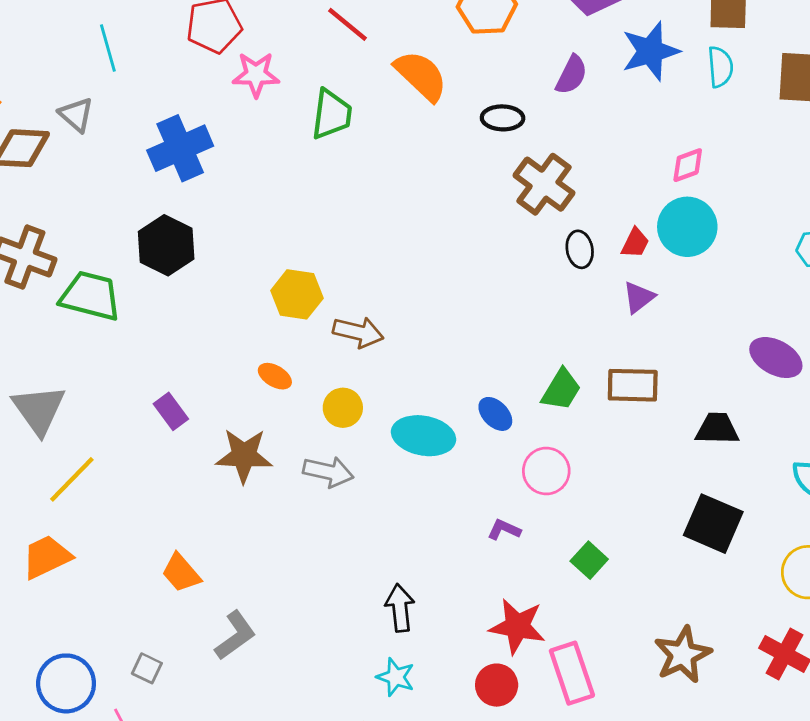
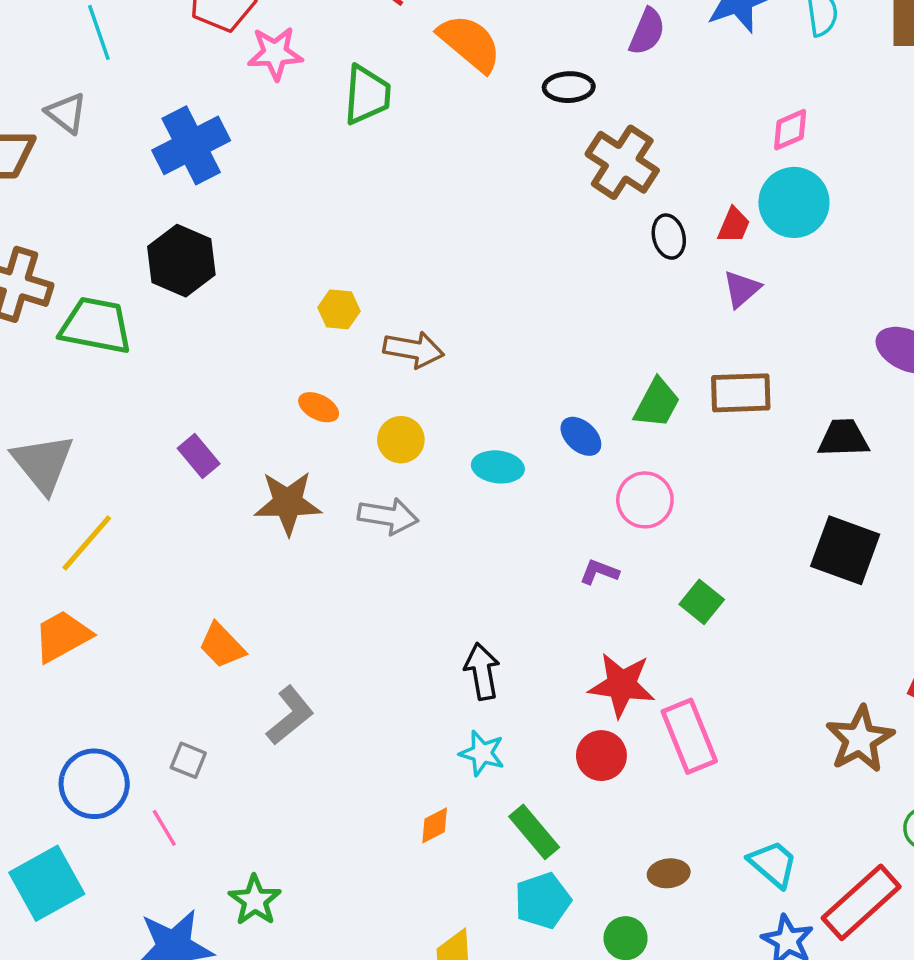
yellow hexagon: (297, 294) -> (339, 309), size x0.7
cyan ellipse: (424, 436) -> (498, 467), size x0.7
brown star: (683, 655) -> (860, 739), moved

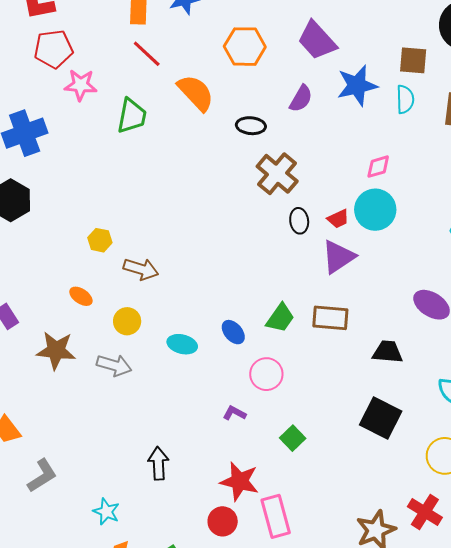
red trapezoid: (734, 225) -> (338, 219), turned 35
purple triangle: (742, 289) -> (338, 257), size x1.5
cyan star: (482, 753) -> (106, 512), moved

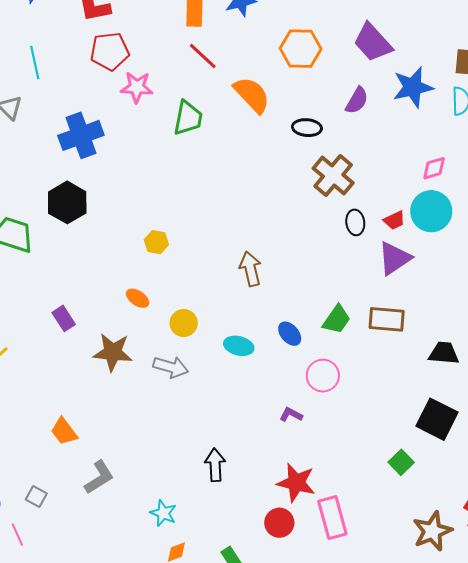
brown arrow: (141, 269) -> (250, 269), moved, turned -120
green square: (293, 438) -> (401, 462), moved

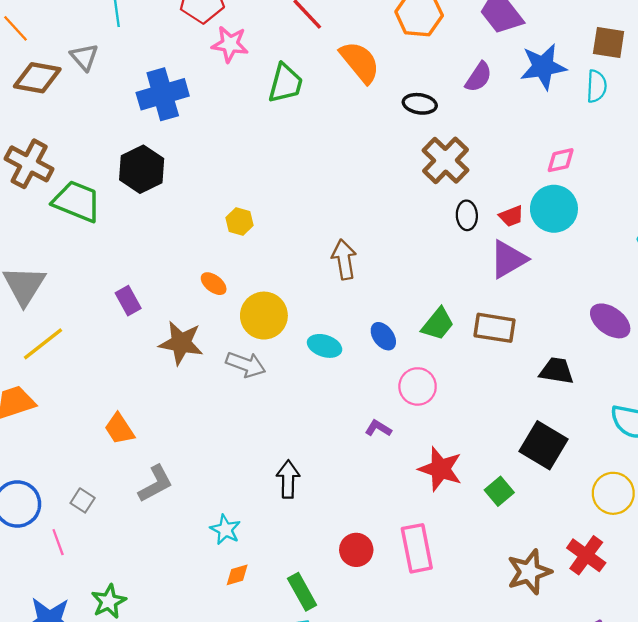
yellow circle: (184, 323) -> (264, 316), size x1.5
red star: (296, 483) -> (440, 469), moved

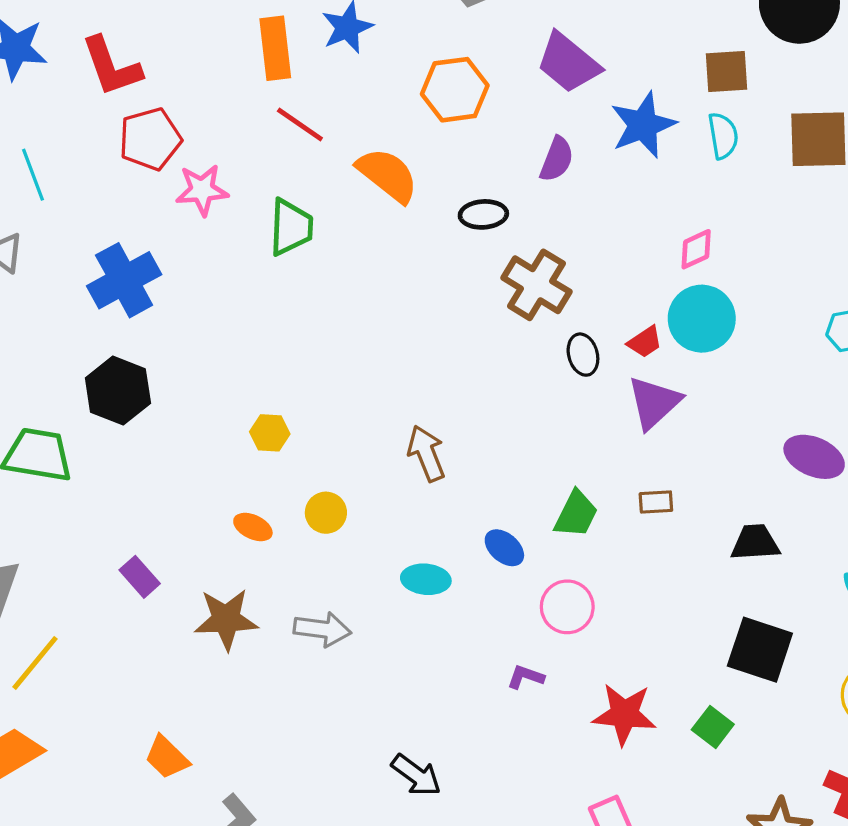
yellow circle: (264, 316) -> (326, 513), moved, size x0.6
brown rectangle: (495, 328) -> (656, 502), size x0.6
black arrow: (288, 479) -> (416, 775), turned 138

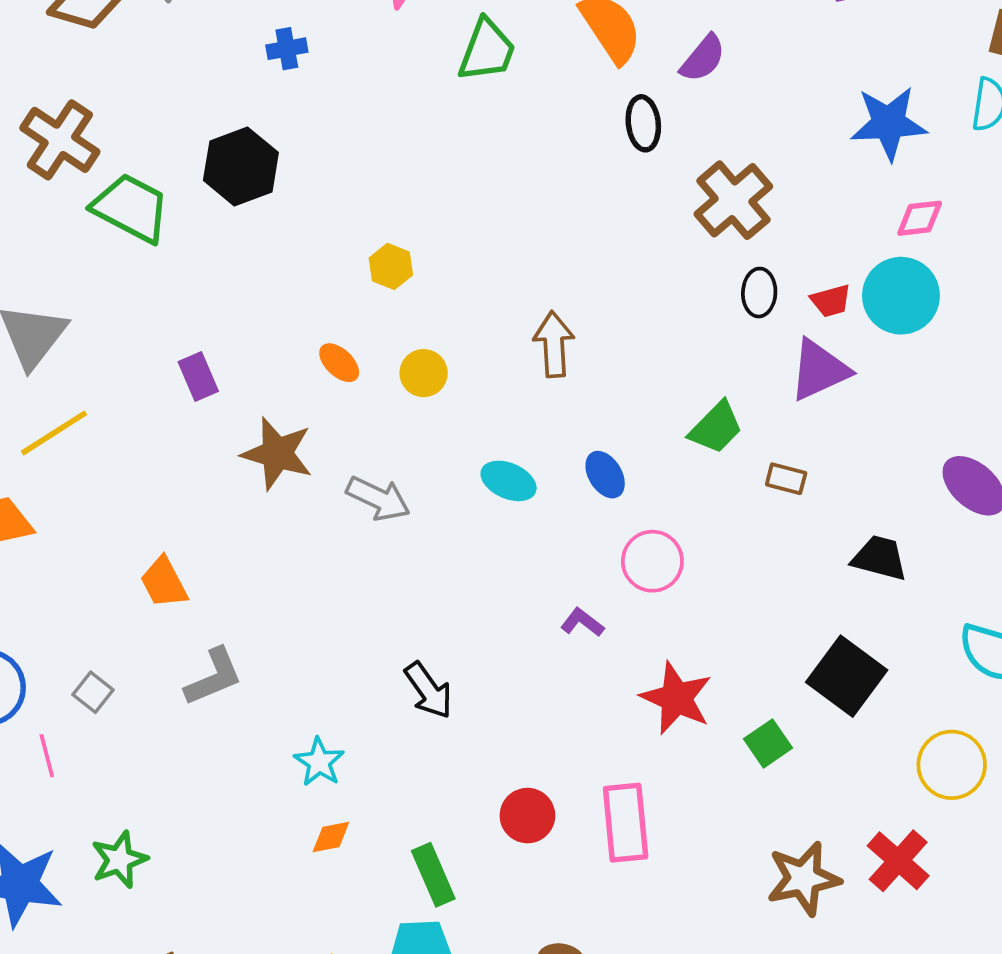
blue star: (643, 125) -> (889, 123), moved
purple semicircle: (557, 159) -> (703, 58), moved
black ellipse: (483, 214) -> (643, 123), moved, turned 69
blue cross: (124, 280) -> (287, 49), size x0.5
green trapezoid: (576, 514) -> (716, 428), moved

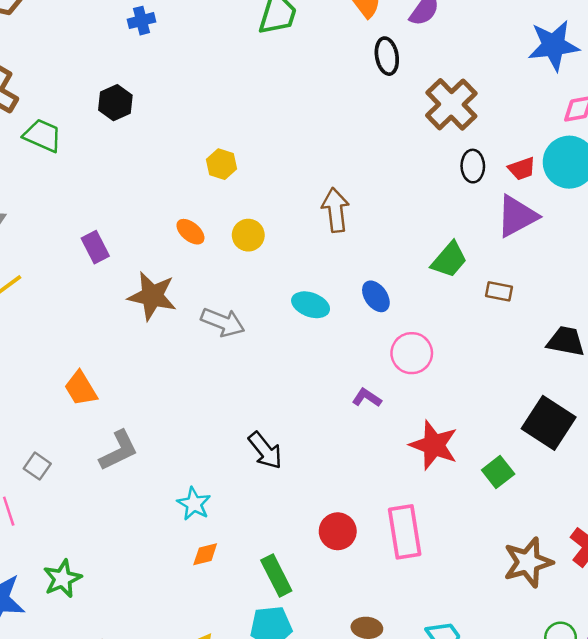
black hexagon: (241, 166) -> (115, 103), size x0.7
green trapezoid: (131, 208) -> (42, 135), size x0.7

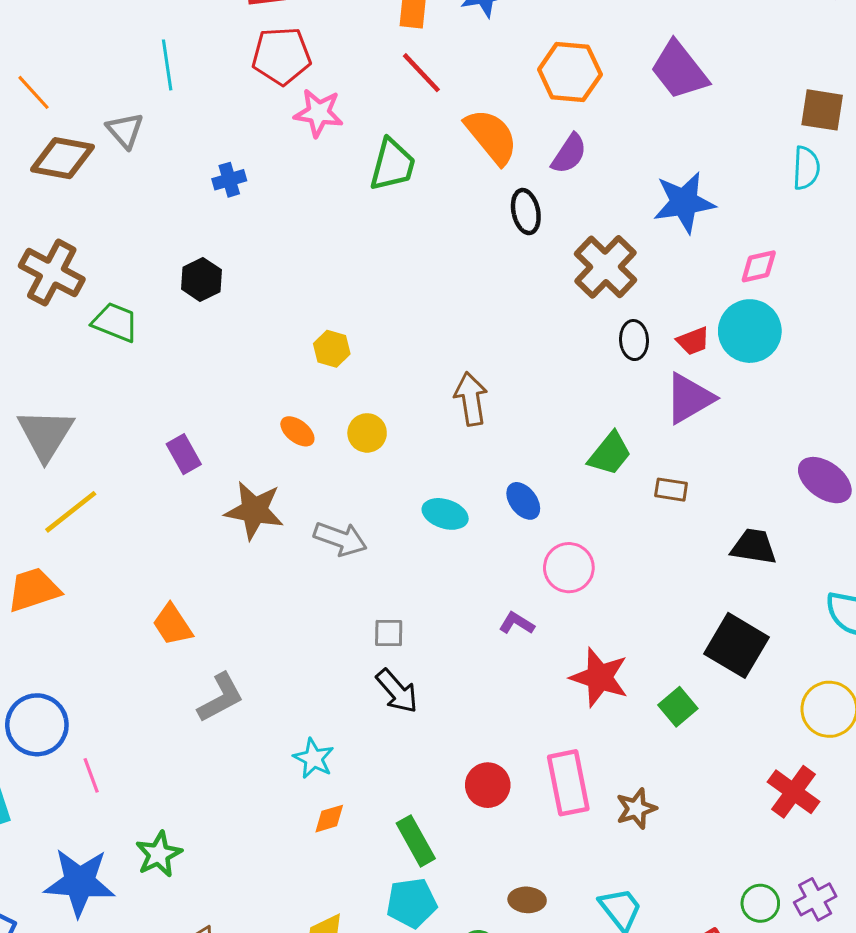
blue star: (553, 45) -> (684, 202), moved
gray square: (37, 466) -> (389, 633), moved, turned -32
brown star: (528, 562) -> (636, 809), moved, size x0.7

